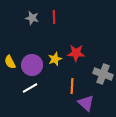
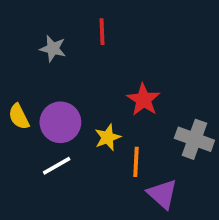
gray star: (32, 18) -> (53, 49), moved
red star: (76, 53) -> (143, 100), turned 30
yellow star: (55, 59) -> (108, 137), moved

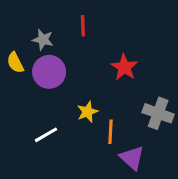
red star: (143, 100) -> (124, 67), moved
yellow semicircle: (19, 117) -> (15, 63), moved
purple circle: (60, 122) -> (49, 72), moved

